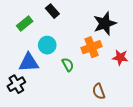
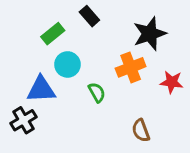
black rectangle: (52, 11) -> (89, 16), moved
green rectangle: (25, 23) -> (53, 34), moved

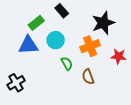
cyan circle: (67, 64) -> (56, 40), moved
blue triangle: (41, 89) -> (28, 45), moved
brown semicircle: (141, 130) -> (88, 77), moved

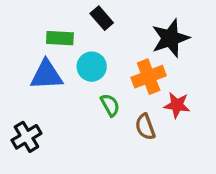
green rectangle: (36, 23) -> (60, 38), turned 42
red star: (118, 56) -> (177, 105), moved

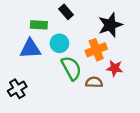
green semicircle: (110, 105) -> (71, 68), size x1.6
brown semicircle: (145, 127) -> (94, 82), turned 112

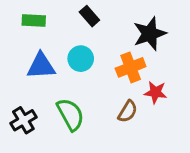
green rectangle: (39, 25) -> (34, 20), moved
green semicircle: (71, 68) -> (70, 114), moved
brown semicircle: (94, 82) -> (128, 111), turned 119

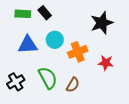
black rectangle: (89, 16) -> (45, 13), moved
orange cross: (131, 67) -> (78, 52), moved
brown semicircle: (128, 111) -> (73, 85), moved

